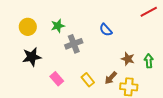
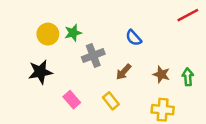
yellow circle: (28, 27) -> (48, 34), moved
brown arrow: (111, 78) -> (124, 72), moved

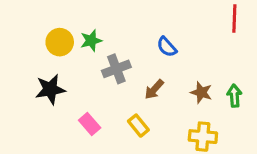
red line: (188, 15) -> (234, 19), turned -60

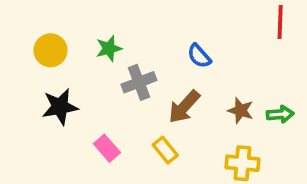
yellow circle: (60, 42) -> (50, 50), moved
brown arrow: (154, 89) -> (184, 107), size x1.4
green arrow: (234, 96) -> (280, 114), turned 90

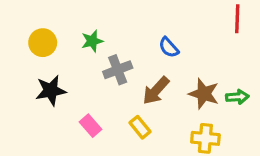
brown star: (241, 111) -> (204, 94), size x1.4

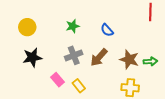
green star: (92, 41) -> (73, 26), moved
gray cross: (118, 70) -> (74, 55), moved
yellow rectangle: (140, 127) -> (79, 86), moved

